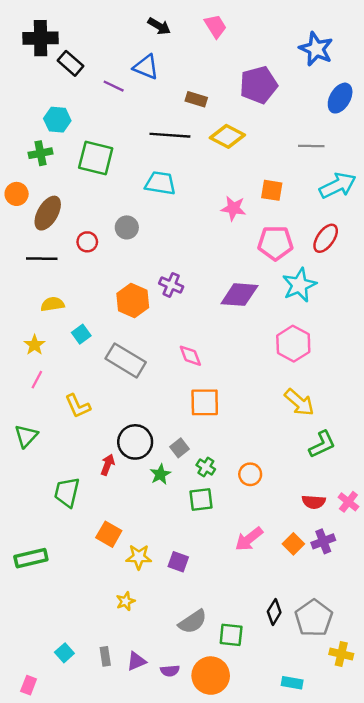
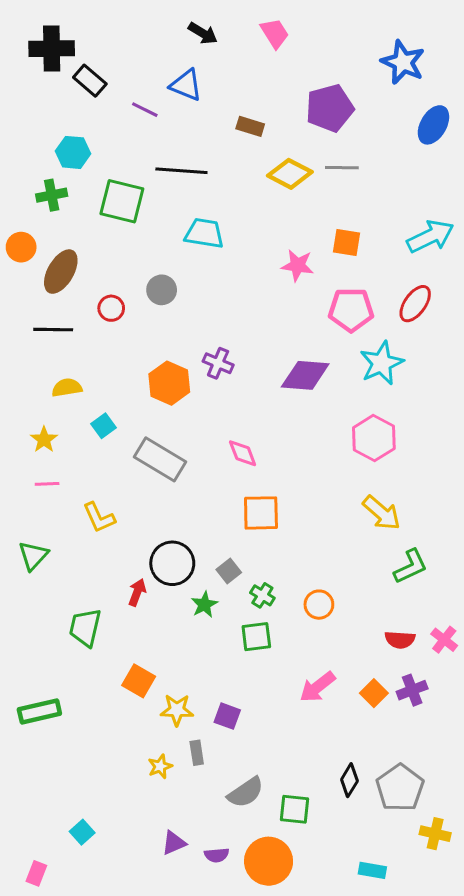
black line: (170, 135) -> (181, 171), moved
gray line: (311, 146) -> (342, 168), moved
pink line: (37, 380) -> (47, 484), turned 60
gray rectangle: (105, 656) -> (197, 753), moved

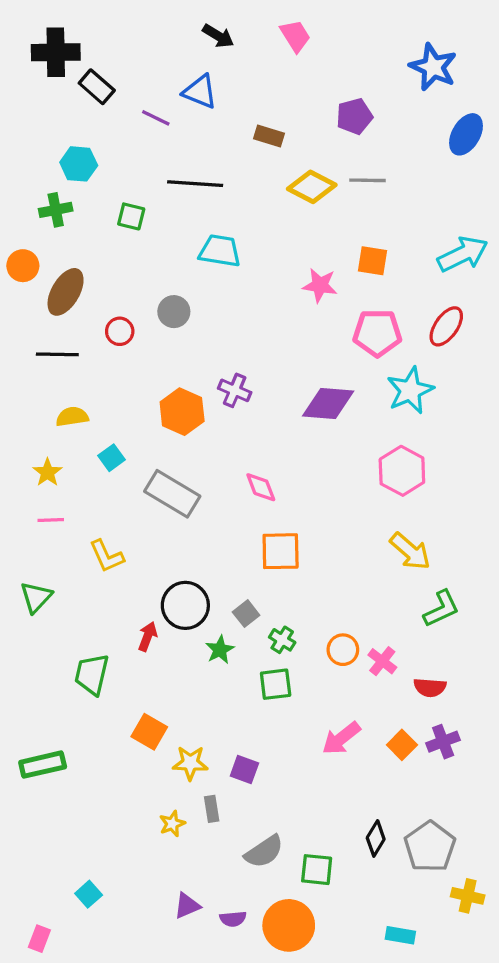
purple pentagon: (330, 108) -> (354, 116), size x0.7
green square: (122, 201) -> (131, 216), size x0.6
pink cross: (444, 640) -> (382, 661), moved

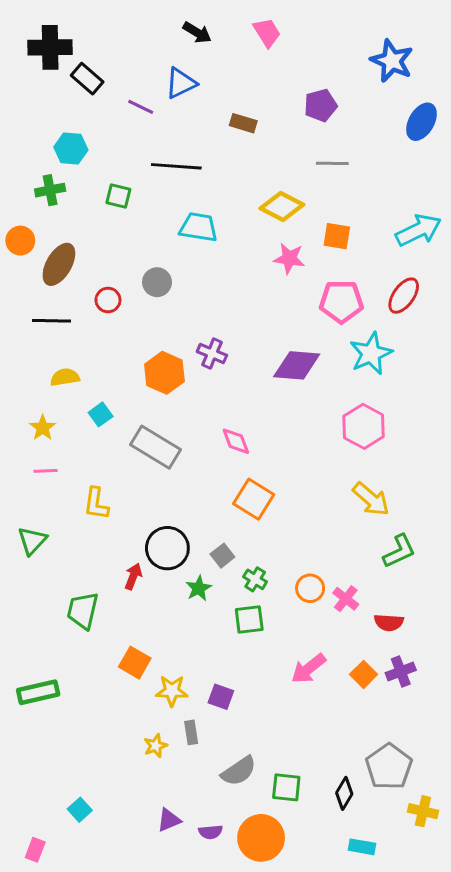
blue triangle: (200, 92) -> (181, 83), turned -48
yellow diamond: (312, 187) -> (282, 206), moved
orange square: (281, 551) -> (254, 499), turned 33
yellow L-shape: (107, 556) -> (96, 504), turned 32
black diamond: (376, 838) -> (344, 793), moved

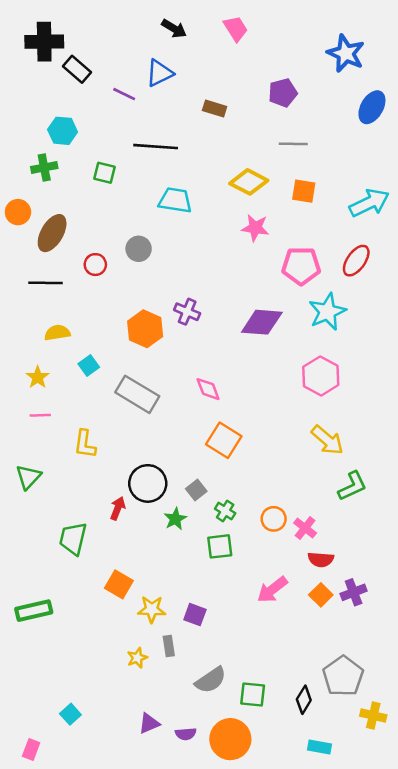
orange square: (337, 236) -> (304, 191), moved
red semicircle: (389, 622) -> (321, 559), moved

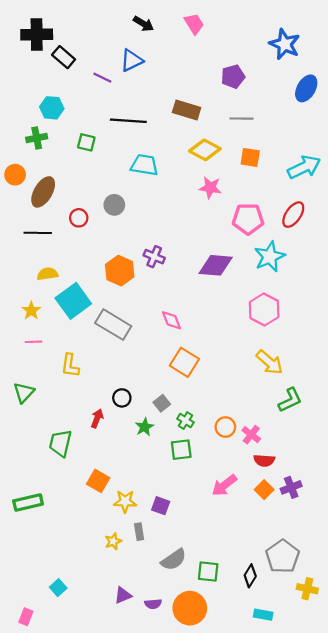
brown rectangle: (215, 109) -> (187, 110), moved, size x1.4
cyan square: (89, 365) -> (73, 301), size x2.0
black circle: (148, 483) -> (122, 398), size x0.6

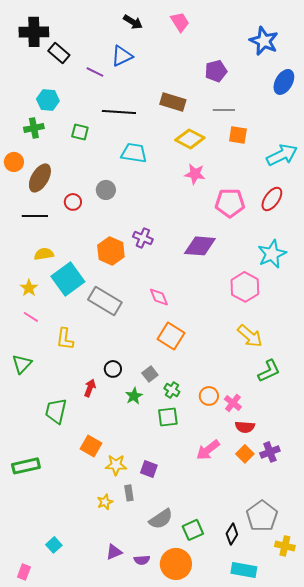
orange square: (250, 157) -> (238, 135), moved
cyan star: (270, 257) -> (272, 254), moved
pink line: (33, 342) -> (31, 317), turned 35
green square: (208, 571) -> (193, 530), turned -30
cyan rectangle: (263, 615) -> (244, 570), size x1.4

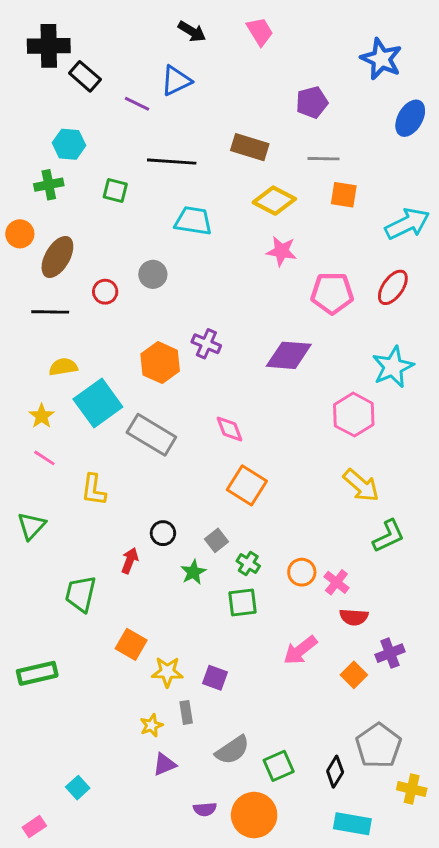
orange square: (245, 454) -> (354, 675), moved
purple triangle: (114, 552) -> (164, 764), moved
pink rectangle: (24, 572) -> (34, 827), turned 35

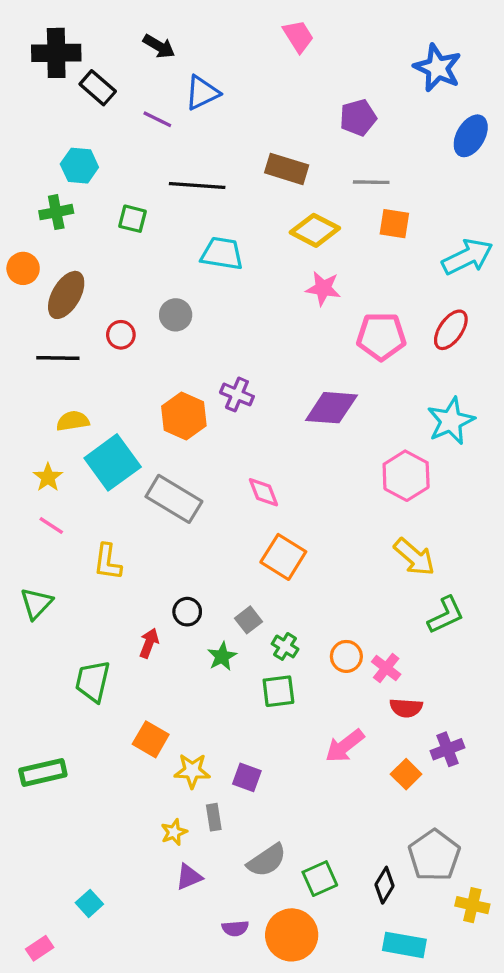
black arrow: (192, 31) -> (159, 46), moved

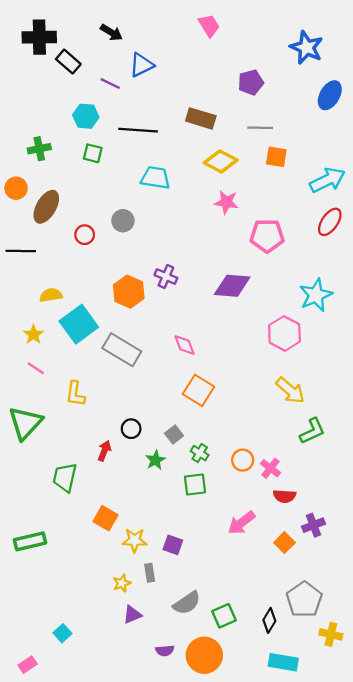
cyan hexagon: (79, 166) -> (86, 116), moved
red ellipse: (451, 330) -> (330, 222), moved
black line: (58, 358) -> (21, 251), moved
green triangle: (36, 603) -> (25, 423), size x1.5

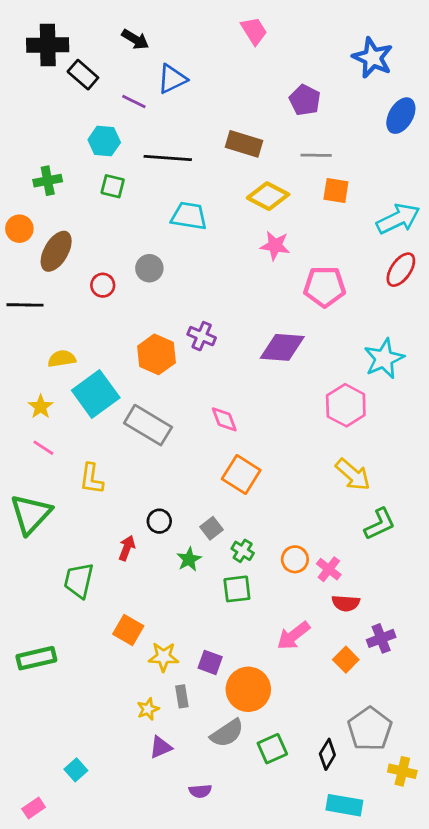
purple pentagon: (251, 82) -> (305, 100), turned -30
orange circle: (204, 655) -> (248, 689), moved

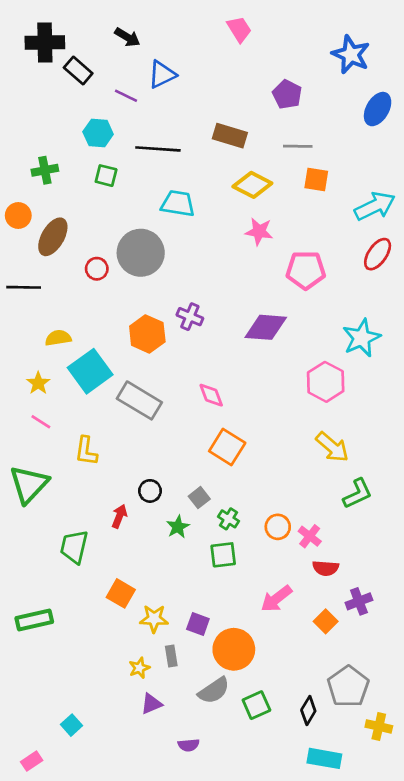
gray circle: (149, 268) -> (141, 253), size x1.8

